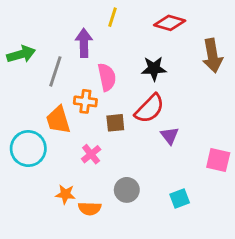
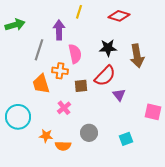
green arrow: (21, 54) -> (15, 25), moved
brown arrow: (212, 56) -> (137, 56), moved
cyan circle: (28, 149) -> (18, 117), moved

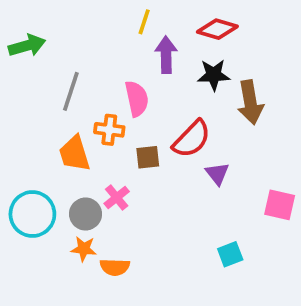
purple arrow: (59, 30) -> (166, 55), moved
black star: (108, 48) -> (214, 75), moved
gray circle: (89, 133) -> (86, 214), moved

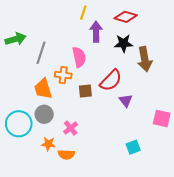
green arrow: (27, 46) -> (16, 39), moved
pink cross: (117, 198) -> (71, 128), moved
gray circle: (86, 214) -> (44, 114), moved

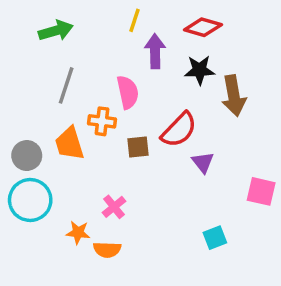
green arrow: (16, 39) -> (56, 31), moved
gray circle: (44, 114) -> (27, 156), moved

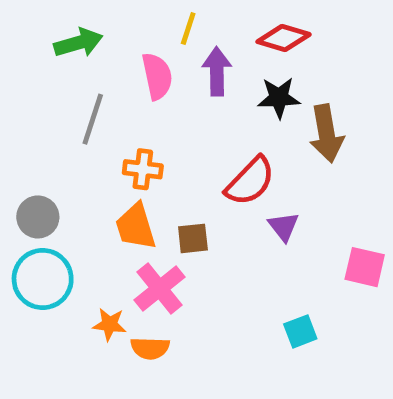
pink semicircle: (128, 92) -> (157, 76), moved
orange trapezoid: (70, 144) -> (136, 227), moved
brown square: (138, 147) -> (193, 238), moved
pink cross: (114, 207) -> (160, 289), size x1.5

